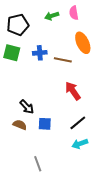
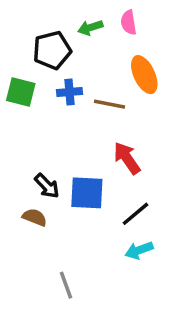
black pentagon: (18, 25) -> (52, 50), moved
blue square: (45, 124) -> (87, 193), moved, size x1.5

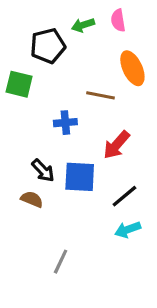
blue cross: (69, 92) -> (65, 123), moved
red arrow: (127, 158) -> (116, 145), turned -104
gray line: (66, 285) -> (61, 262), turned 45

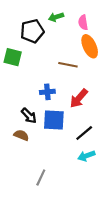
pink semicircle: (118, 20) -> (83, 22), moved
blue cross: (65, 123) -> (47, 92), moved

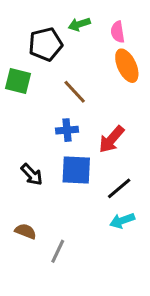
brown line: (68, 65) -> (75, 92), moved, turned 36
black arrow: (29, 116) -> (32, 175), moved
brown semicircle: (21, 135) -> (26, 231), moved

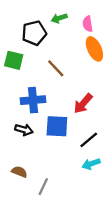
blue cross: (67, 130) -> (33, 100), moved, size x1.5
black arrow: (32, 175) -> (24, 130), turned -30

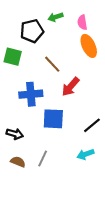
red arrow: (83, 104) -> (70, 87), moved
black arrow: (24, 130) -> (15, 134), moved
black line: (89, 140) -> (92, 125), moved
gray line: (43, 187) -> (43, 159), moved

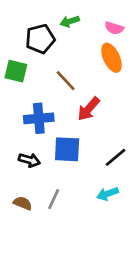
pink semicircle: (82, 22) -> (114, 28), moved, turned -64
black arrow: (15, 134) -> (29, 160), moved

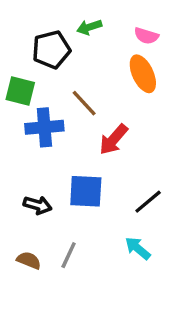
blue cross: (39, 118) -> (44, 127), moved
cyan arrow: (107, 194) -> (138, 248), turned 60

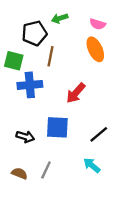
brown line: (84, 103) -> (51, 56), moved, turned 54

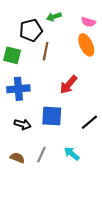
blue cross: (30, 85) -> (18, 89), moved
cyan arrow: (92, 165) -> (72, 154), moved

